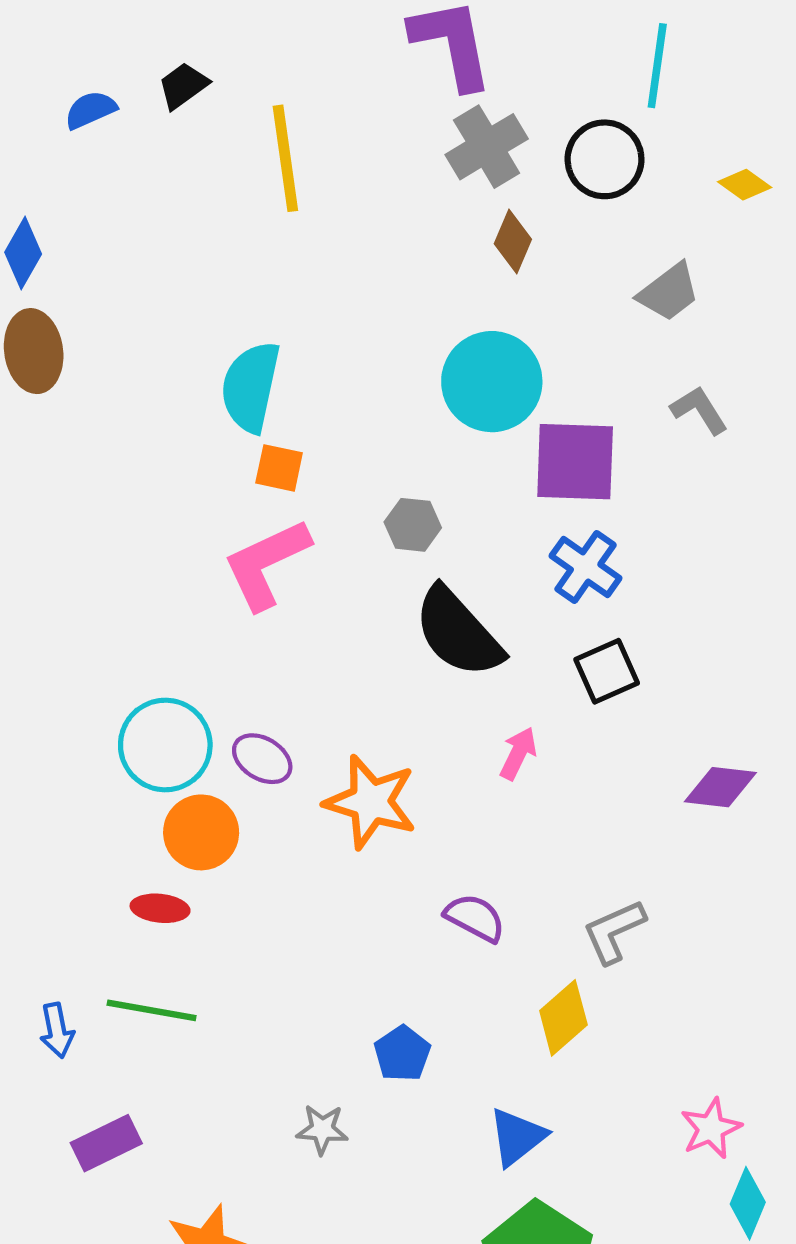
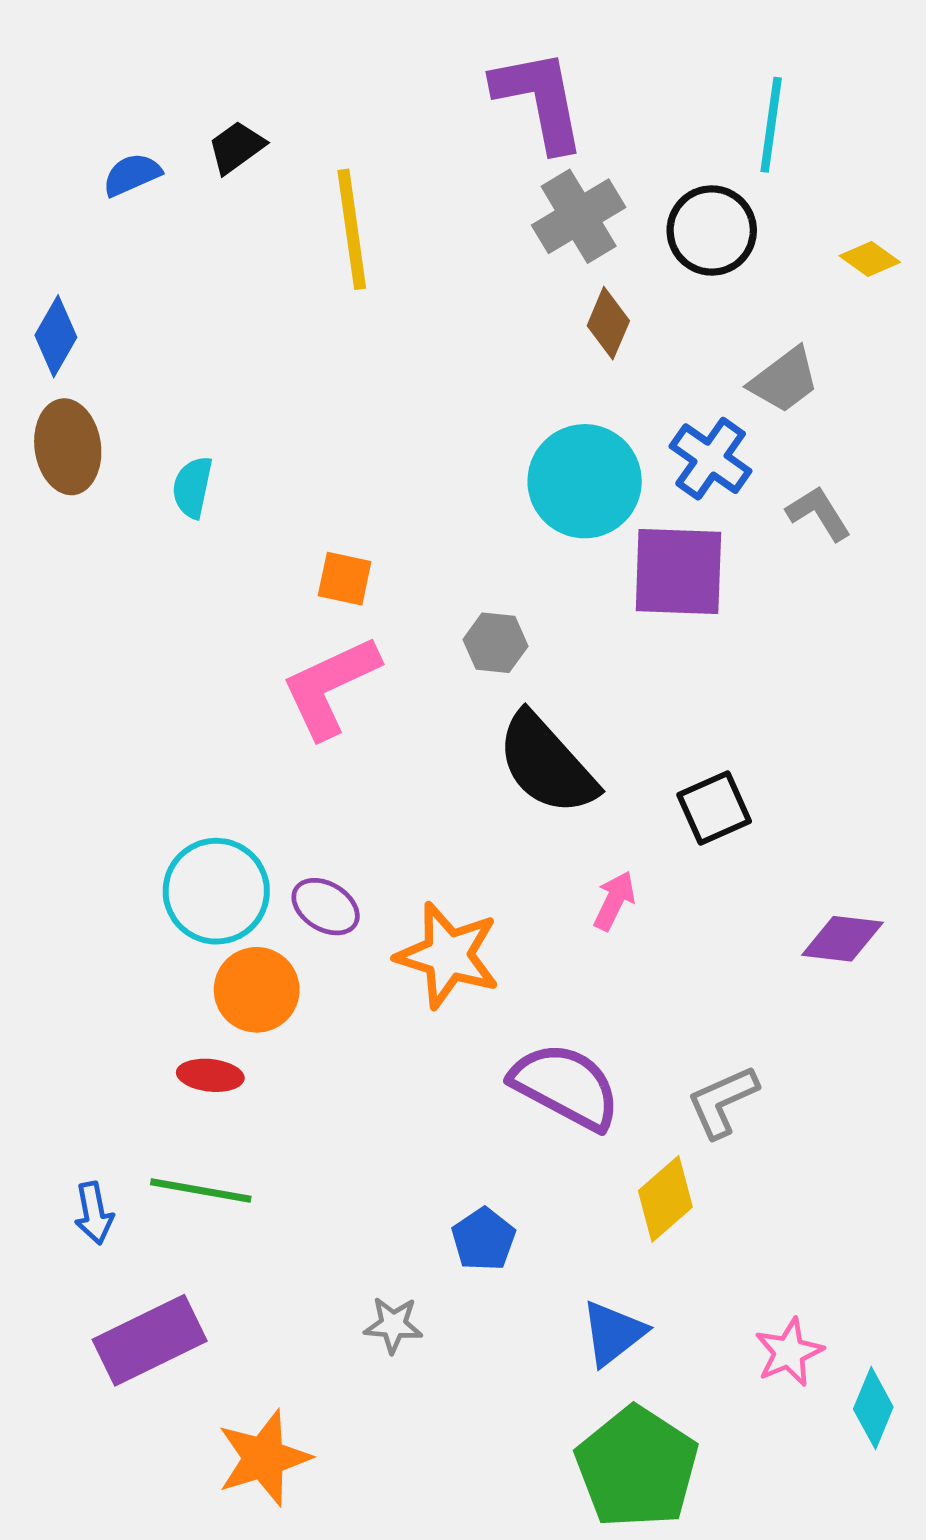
cyan semicircle: (251, 387) -> (192, 487), moved, size x0.6
blue cross: (586, 567) -> (711, 459), moved
purple semicircle: (475, 918) -> (566, 1086), size x1.6
pink star: (711, 1128) -> (789, 1352), moved
purple rectangle: (106, 1143) -> (150, 1340), size x1.4

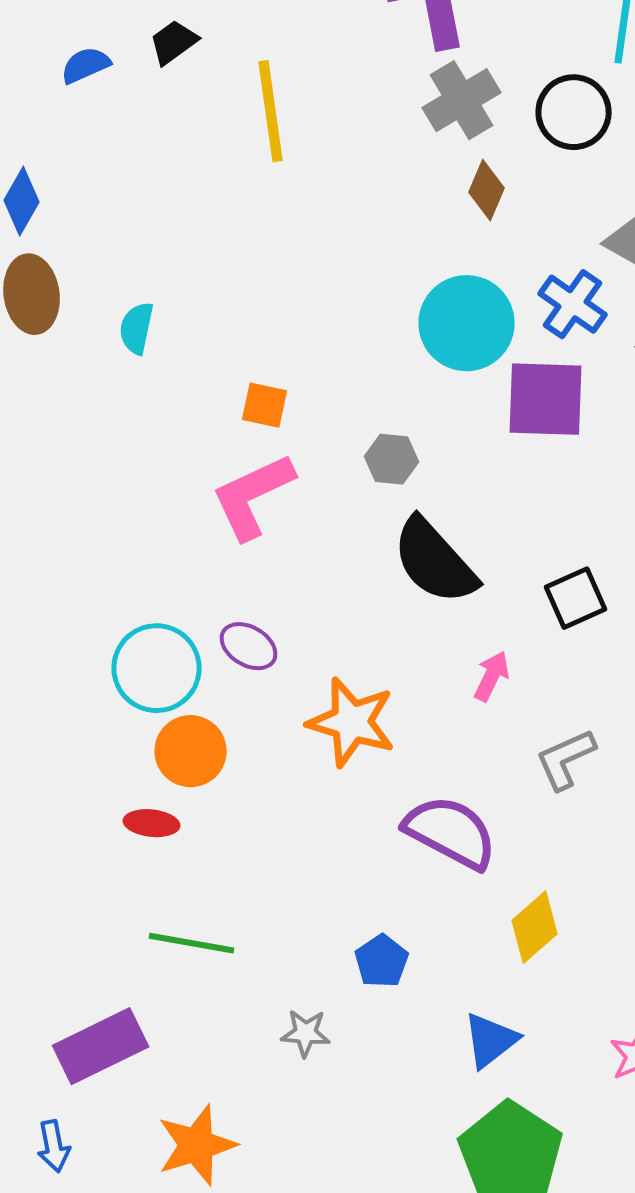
purple ellipse: (326, 907) -> (249, 646), moved
gray L-shape: (722, 1101) -> (566, 759), moved
green line: (201, 1191) -> (192, 943), moved
blue arrow: (94, 1213) -> (54, 1146), moved

